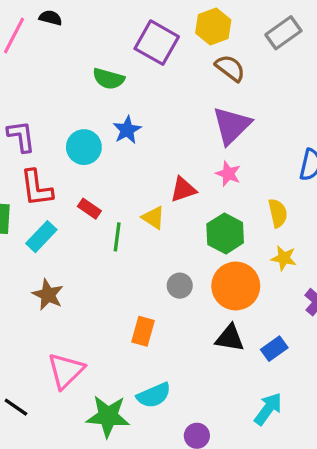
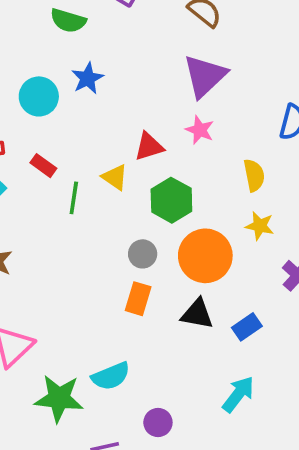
green hexagon: (225, 233) -> (171, 200), moved
orange rectangle: (143, 331) -> (138, 299), moved

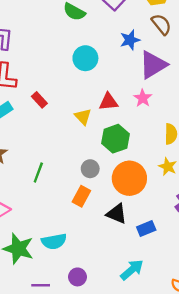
blue star: (88, 78) -> (130, 40), moved
cyan circle: (39, 96) -> (85, 58), moved
green line: (74, 198) -> (38, 172), moved

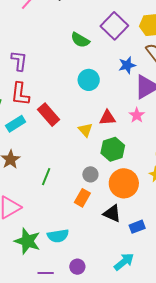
red rectangle: (39, 100) -> (49, 115), size x1.6

